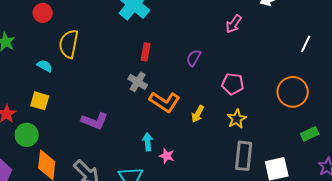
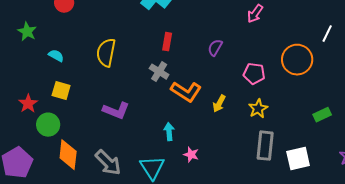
yellow semicircle: (69, 44) -> (106, 53), moved
cyan semicircle: (45, 66) -> (56, 56), moved
orange circle: (293, 92) -> (297, 60), moved
green rectangle: (310, 134) -> (322, 115), moved
pink star: (167, 156) -> (191, 155), moved

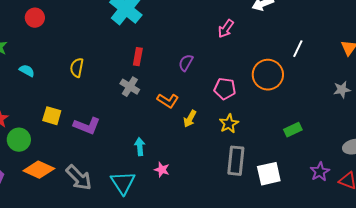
yellow semicircle: (106, 53) -> (77, 68), size x0.7
yellow square: (61, 91) -> (52, 116), moved
orange L-shape: (186, 92) -> (168, 101), moved, size x0.7
orange diamond: (68, 155) -> (39, 170), turned -72

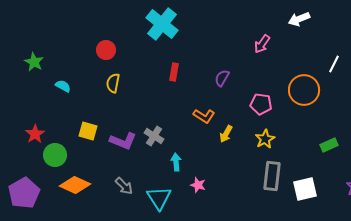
red circle: (35, 18) -> (106, 50), moved
gray cross: (130, 87) -> (154, 136), moved
gray arrow: (79, 178) -> (124, 186), moved, size x0.7

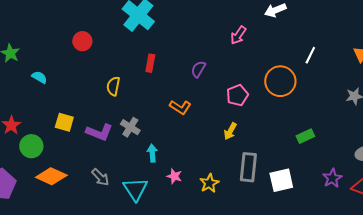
yellow semicircle: (113, 83) -> (113, 86), moved
pink pentagon: (261, 104) -> (237, 95), turned -30
yellow arrow: (226, 134) -> (230, 131), moved
yellow star: (265, 139) -> (209, 183), moved

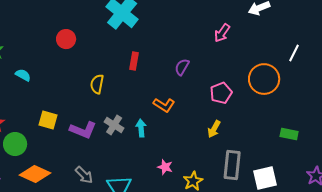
green rectangle: (305, 136) -> (289, 134), turned 36
cyan arrow: (152, 153) -> (141, 128), moved
pink star: (174, 176) -> (165, 167), moved

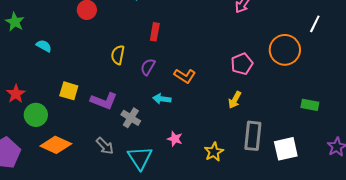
purple semicircle: (182, 67) -> (148, 67), moved
gray cross: (114, 125) -> (131, 118), moved
cyan arrow: (141, 128) -> (162, 99), turned -78
pink star: (165, 167) -> (175, 139), moved

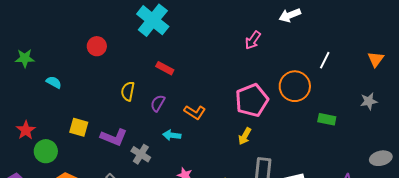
green star: (15, 22) -> (25, 58), turned -30
red rectangle: (155, 32) -> (165, 68), turned -72
pink pentagon: (242, 64) -> (252, 100), size x1.5
green rectangle: (310, 105) -> (327, 119), moved

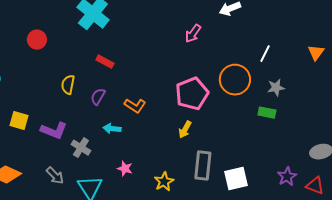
gray star: (369, 101) -> (276, 88), moved

